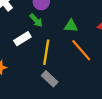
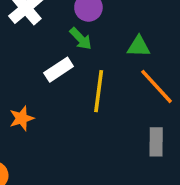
gray rectangle: (50, 79) -> (156, 142), moved, turned 49

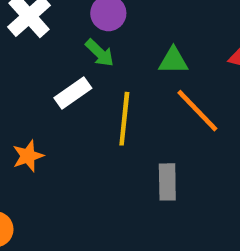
gray rectangle: (156, 142) -> (167, 182), moved

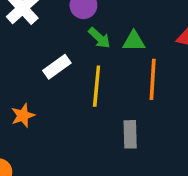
green arrow: (100, 53) -> (99, 38), moved
orange line: (197, 111) -> (153, 79), turned 48

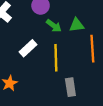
gray rectangle: (130, 134) -> (70, 87), moved

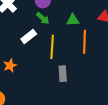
green arrow: (54, 26) -> (43, 18), moved

